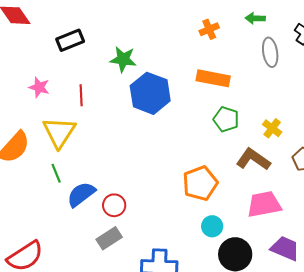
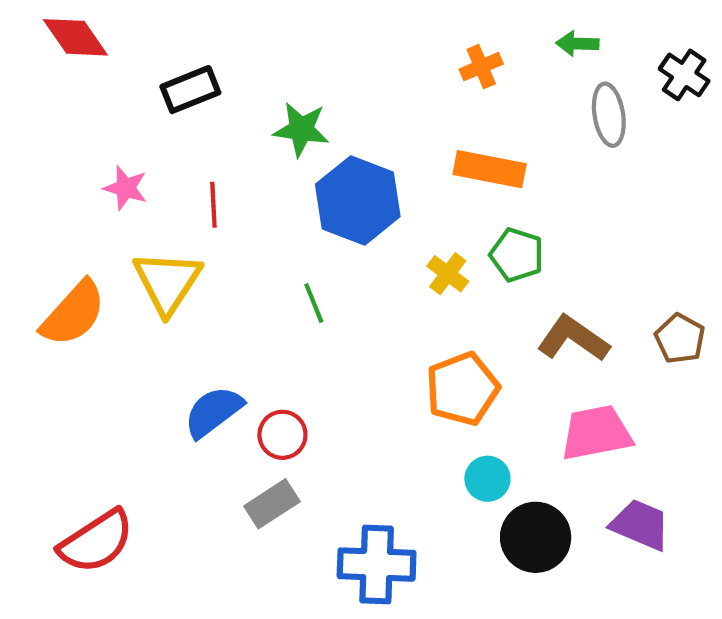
yellow cross: (272, 128) -> (448, 274), moved
green line: (56, 173) -> (314, 303), moved

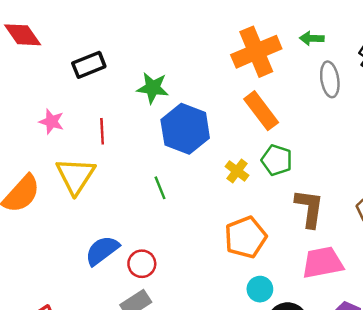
orange cross: (481, 67) -> (256, 52), size x2.0
orange rectangle: (490, 169) -> (261, 111), turned 42
brown L-shape: (573, 339) -> (309, 208), turned 63

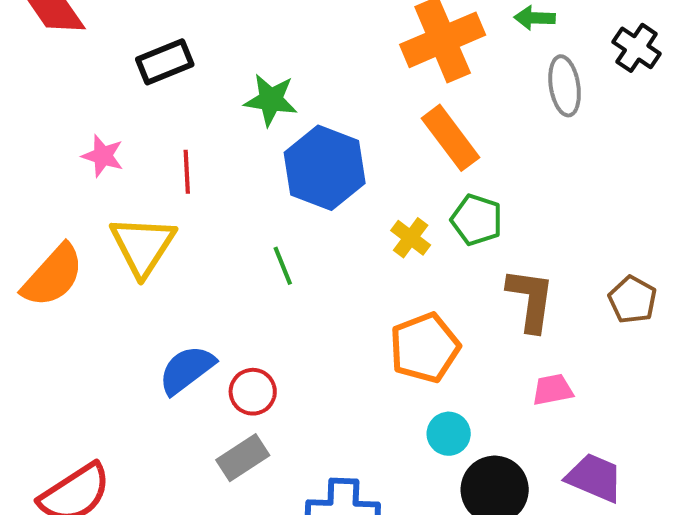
pink trapezoid: (323, 263) -> (553, 390), size x0.6

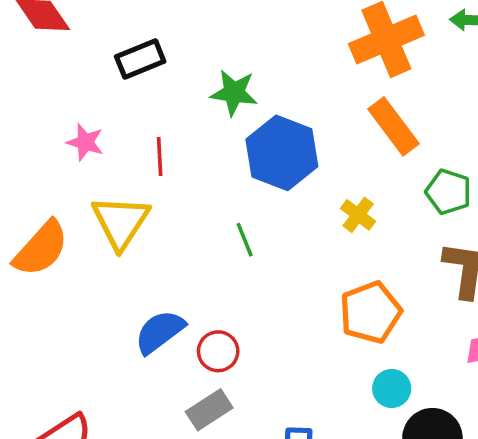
green pentagon: (477, 220) -> (448, 192), moved

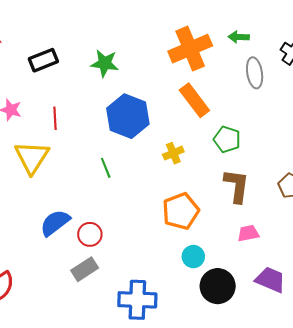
green star: (234, 93) -> (105, 63), moved
yellow cross: (358, 215) -> (173, 153), turned 30

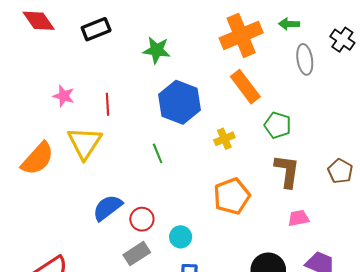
black rectangle: (43, 60) -> (96, 29), moved
cyan circle: (193, 257) -> (181, 237), moved

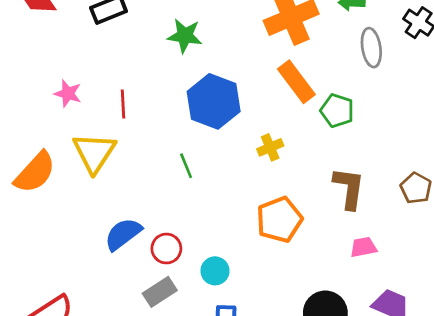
green pentagon: (278, 125) -> (337, 111), moved

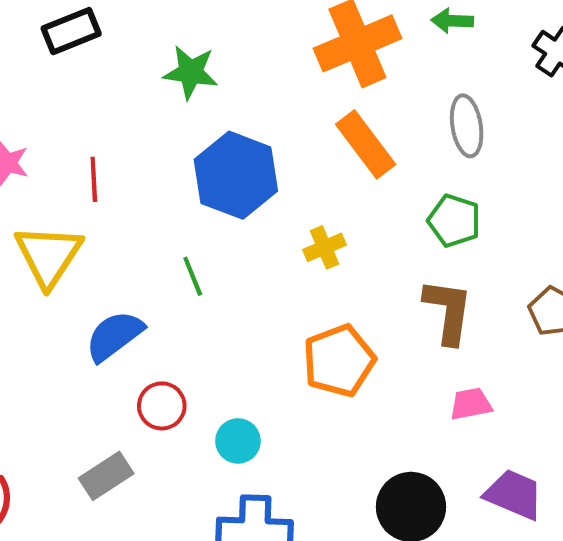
gray ellipse: (371, 48) -> (467, 126), moved
green pentagon: (337, 111) -> (454, 221), moved
blue semicircle: (123, 234) -> (114, 336), moved
gray rectangle: (160, 292) -> (106, 476), moved

